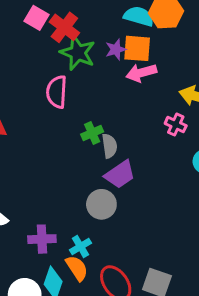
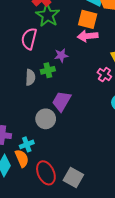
purple star: (116, 49) -> (61, 55), moved
gray semicircle: (109, 146) -> (30, 77), moved
purple trapezoid: (120, 174) -> (61, 101), turned 145

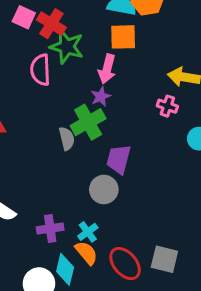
pink arrow: (88, 36) -> (107, 69), moved, turned -54
pink semicircle: (29, 39) -> (40, 70), moved
green cross: (48, 70) -> (88, 122), size x1.6

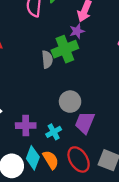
purple trapezoid: (119, 159) -> (85, 123), moved
orange semicircle: (86, 253) -> (51, 160), moved

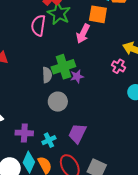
purple star: (77, 31) -> (77, 76), moved
gray circle: (70, 102) -> (58, 102), moved

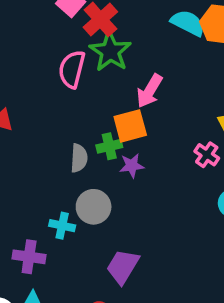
orange square: (98, 14) -> (130, 126), moved, turned -30
green cross: (63, 67) -> (109, 146), size x0.6
cyan cross: (49, 140) -> (62, 226), moved, turned 32

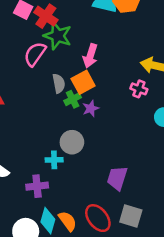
pink semicircle: (72, 69) -> (35, 54), turned 35
gray semicircle: (79, 158) -> (59, 83), moved
purple trapezoid: (123, 267) -> (117, 178), moved

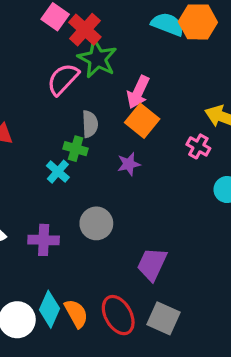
orange square: (83, 82) -> (142, 121), moved, turned -30
green cross: (73, 99) -> (76, 149), moved, turned 35
gray circle: (72, 142) -> (96, 223), moved
cyan cross: (54, 160) -> (58, 172), moved, turned 35
purple cross: (37, 186) -> (44, 240), moved

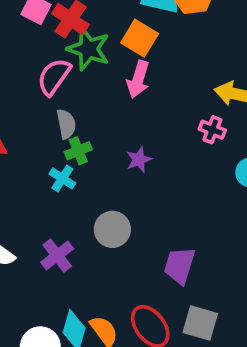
orange square: (142, 121) -> (140, 38), moved
gray semicircle: (90, 124) -> (66, 124), moved
green cross: (76, 149) -> (78, 151), turned -30
purple cross: (44, 240) -> (57, 256), turned -32

